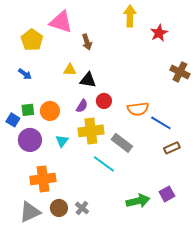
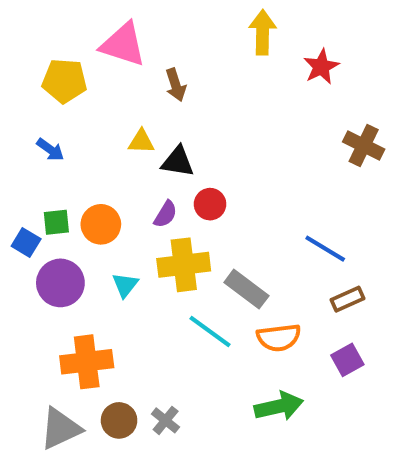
yellow pentagon: (32, 40) -> (64, 81), turned -30
orange semicircle: (138, 109) -> (279, 338), moved
purple square: (167, 194) -> (347, 360), moved

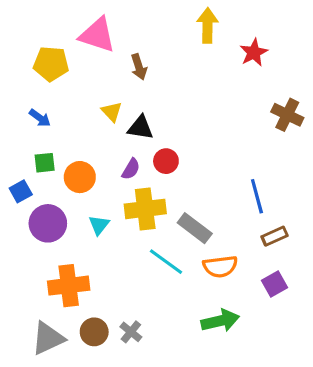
yellow triangle: (141, 141) -> (112, 112), turned 45
green square: (56, 222) -> (45, 163), moved
blue square: (26, 243) -> (21, 191), turned 30
blue line: (325, 249) -> (257, 196), turned 44

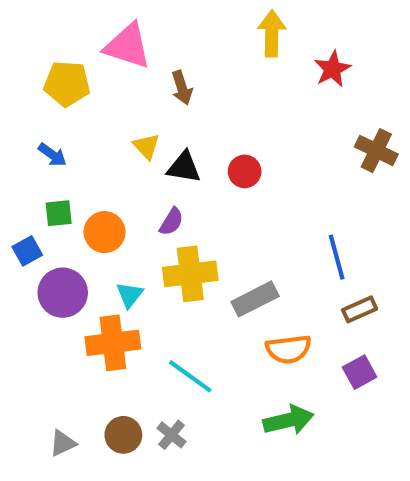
red circle: (166, 161) -> (245, 171), moved
gray rectangle: (195, 228) -> (255, 299), turned -64
cyan line: (166, 262) -> (190, 376), moved
orange cross: (69, 286) -> (113, 343), moved
gray triangle: (48, 338) -> (63, 443), size x0.6

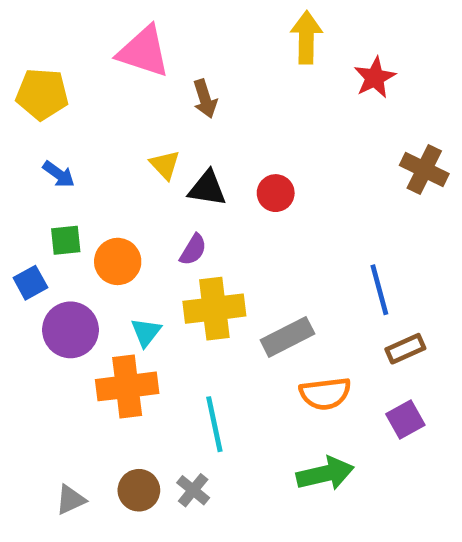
yellow pentagon: (67, 84) -> (42, 94), moved
cyan line: (190, 376) -> (214, 424), turned 42

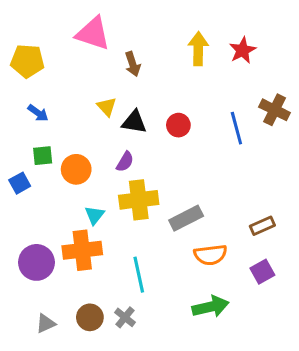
yellow arrow: (306, 37) -> (198, 49), moved
blue line: (379, 290) -> (236, 128), moved
purple circle: (71, 330) -> (36, 262), moved

